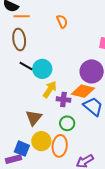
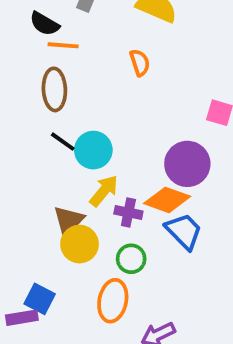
brown triangle: (34, 118) -> (69, 221), moved
yellow circle: (41, 141) -> (80, 244), moved

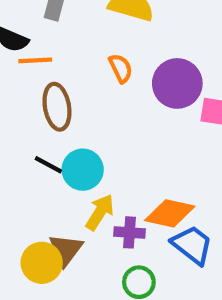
brown ellipse: (54, 89) -> (57, 107), moved
purple circle: (187, 164) -> (177, 83), moved
yellow circle: (80, 244) -> (42, 263), moved

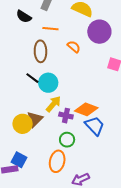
orange line: (35, 60) -> (50, 29), moved
orange semicircle: (121, 68) -> (74, 47), moved, turned -32
purple circle: (177, 83) -> (99, 32), moved

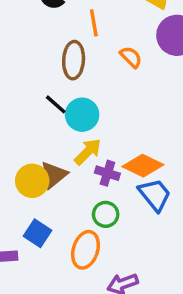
orange line: (50, 29) -> (94, 23), turned 70
blue square: (19, 160) -> (38, 233), moved

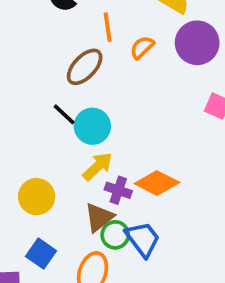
orange semicircle: (131, 57) -> (142, 47), moved, turned -90
brown ellipse: (74, 60) -> (85, 67), turned 39
brown triangle: (54, 175) -> (99, 217), moved
blue trapezoid: (155, 195) -> (143, 239), moved

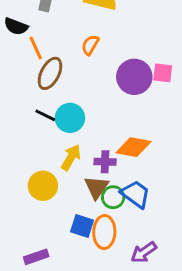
orange line: (108, 27) -> (36, 48), moved
purple circle: (197, 43) -> (134, 77), moved
yellow arrow: (98, 166) -> (71, 157), moved
blue square: (41, 254) -> (82, 226), moved

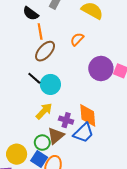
orange diamond: (134, 147) -> (88, 115), turned 60
yellow circle: (43, 186) -> (17, 154), moved
blue trapezoid: (136, 194) -> (84, 133), moved, turned 85
green circle: (113, 197) -> (42, 143), moved

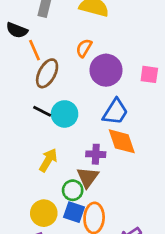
purple circle: (101, 69) -> (106, 70), moved
yellow arrow: (44, 111) -> (48, 160), moved
blue trapezoid: (84, 133) -> (115, 112), moved

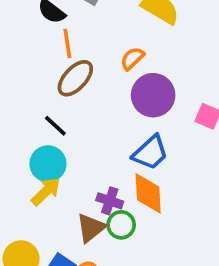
cyan circle: (65, 114) -> (48, 164), moved
green circle: (73, 190) -> (121, 225), moved

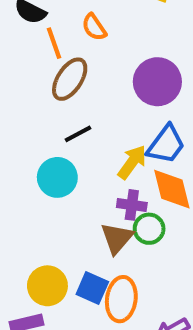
orange semicircle: (132, 59) -> (94, 27), moved, turned -70
black line: (55, 126) -> (78, 134), moved, turned -60
yellow arrow: (46, 191) -> (132, 162), moved

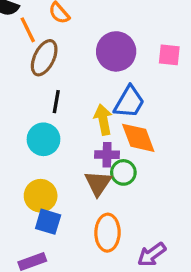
black line: (78, 134) -> (56, 102), turned -45
yellow arrow: (132, 162) -> (103, 120), turned -40
yellow circle: (47, 286) -> (41, 196), moved
blue square: (92, 288) -> (48, 222), moved

